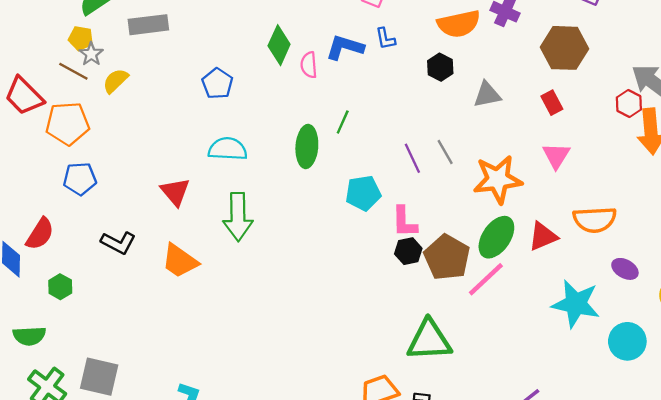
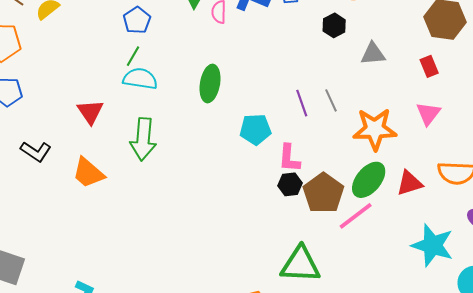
green line: (343, 122) -> (133, 56), moved

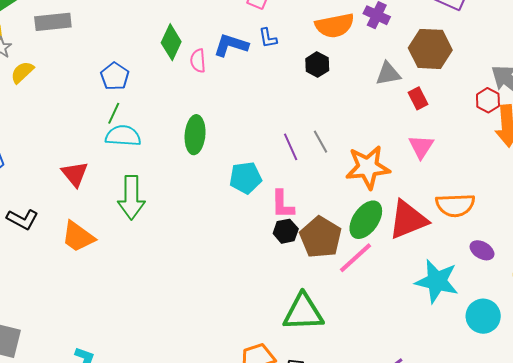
gray triangle: (373, 54) -> (388, 74), moved
red triangle: (410, 183) -> (408, 220), size x1.5

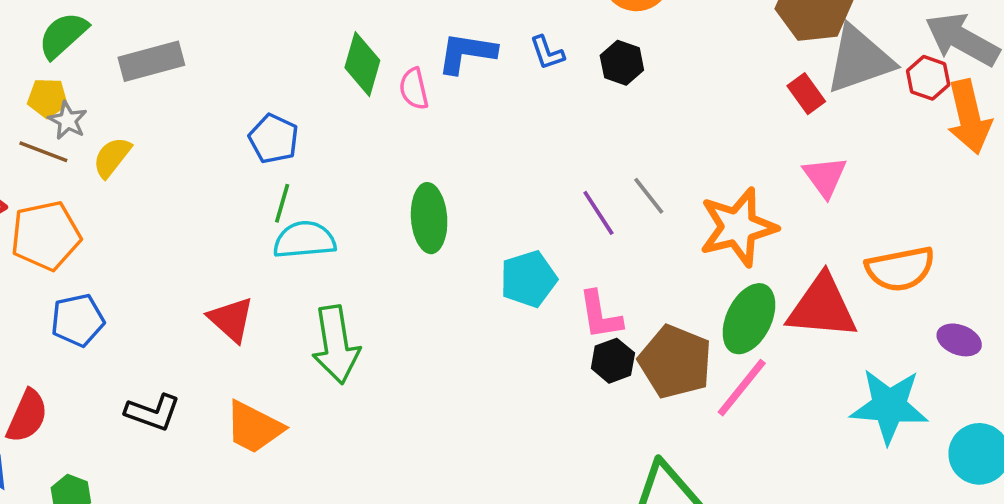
blue L-shape: (268, 38) -> (547, 53), moved
gray triangle: (388, 74) -> (859, 59), moved, size x1.6
red triangle: (408, 220) -> (822, 307), turned 36

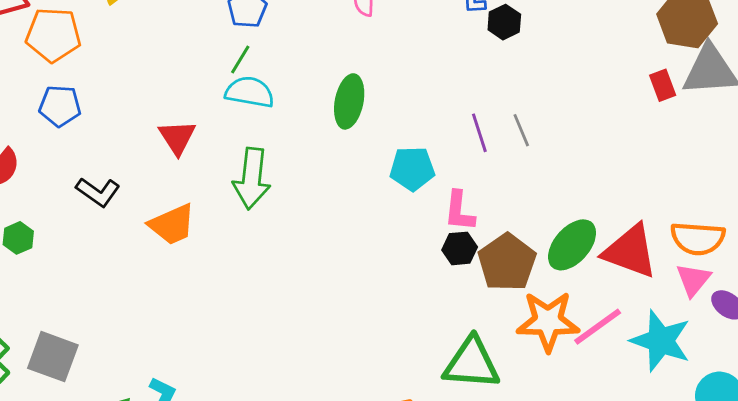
black hexagon: (622, 63) -> (504, 22), moved
pink triangle: (825, 177) -> (693, 280), moved
orange star: (738, 227) -> (548, 321), moved
pink line: (742, 388) -> (598, 327), moved
orange trapezoid: (254, 427) -> (172, 224), turned -66

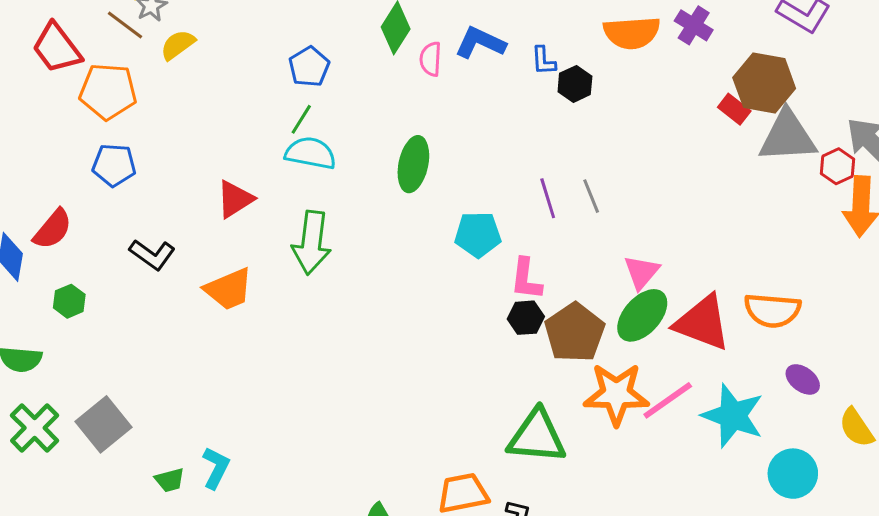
red rectangle: (663, 85) -> (734, 109), moved, turned -32
red triangle: (177, 137) -> (235, 199), turned 30
pink triangle: (693, 280) -> (642, 272), moved
gray square: (53, 357) -> (103, 424), turned 30

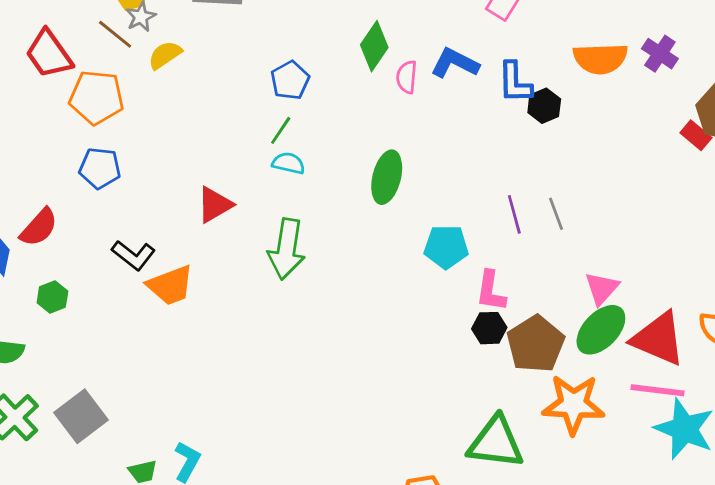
blue L-shape: (544, 61) -> (515, 83), size x1.5
cyan semicircle: (311, 153) -> (288, 163), size x0.7
orange trapezoid: (229, 289) -> (170, 285), moved
pink line: (668, 400) -> (657, 390), moved, turned 40

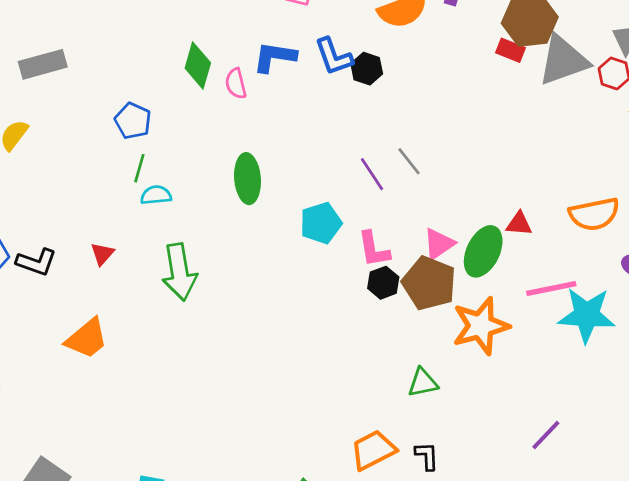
red triangle: (215, 205) -> (102, 254), size x0.7
black L-shape: (134, 255) -> (36, 262), moved
pink triangle: (602, 288) -> (439, 244), moved, turned 32
red triangle: (658, 339) -> (519, 224), moved, size x0.5
green triangle: (496, 442) -> (423, 383), size x0.6

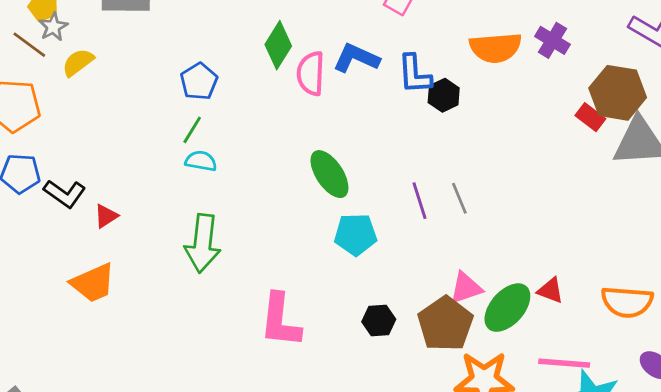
pink semicircle: (236, 84) -> (311, 73), size x1.4
green ellipse: (248, 179) -> (329, 174), moved, turned -45
pink L-shape: (374, 249) -> (280, 320), moved, size x1.4
red triangle: (102, 254) -> (106, 216), moved
black hexagon: (383, 283) -> (379, 320), moved

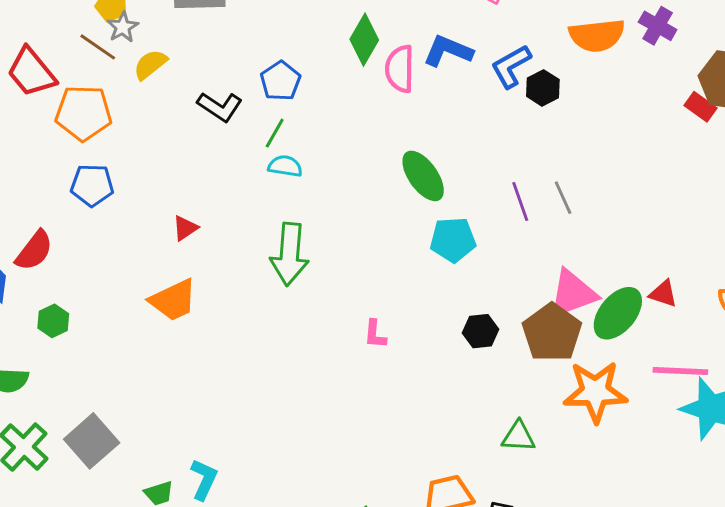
blue L-shape: (415, 74) -> (511, 66), turned 66
black L-shape: (65, 194) -> (220, 107), moved
pink triangle: (466, 288) -> (573, 293), size x1.4
pink L-shape: (280, 320) -> (375, 334), size x0.5

